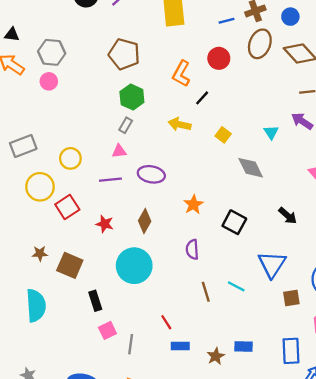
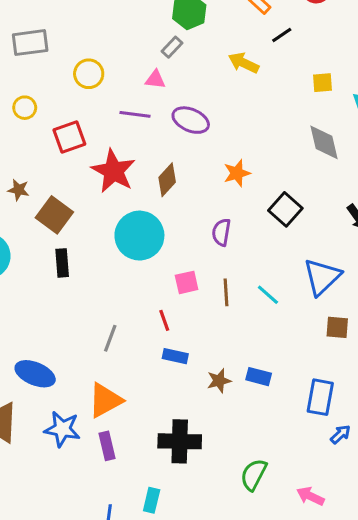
yellow square: (223, 135) -> (322, 83), moved, turned 35
yellow circle: (40, 187) -> (25, 108), moved, size x0.6
red star: (105, 224) -> (113, 171), size x1.8
black rectangle: (95, 301) -> (62, 263), moved
pink square: (107, 330) -> (187, 282), moved

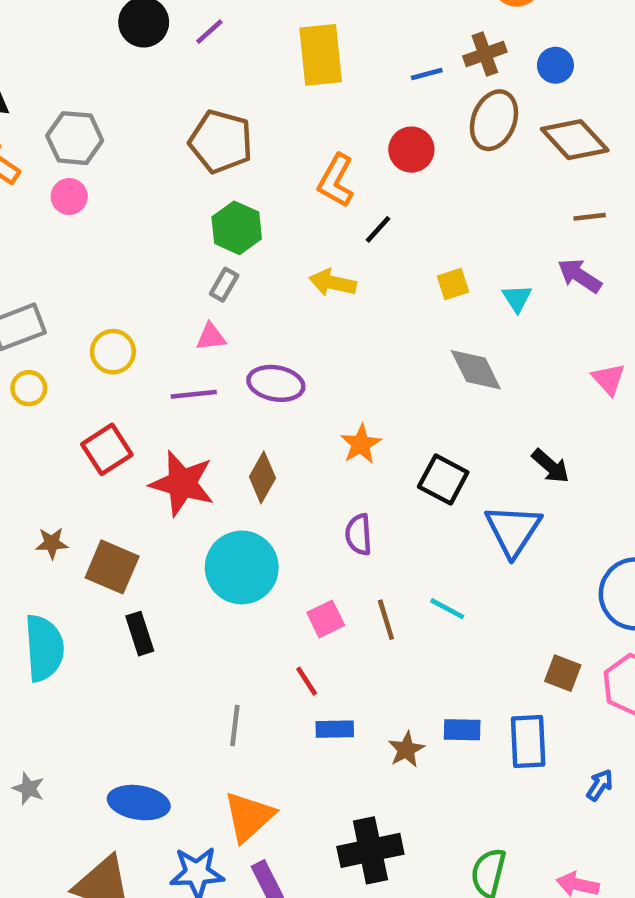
yellow circle: (25, 108) -> (29, 388), moved
blue triangle: (322, 277) -> (513, 530), moved
brown square: (337, 327) -> (563, 673), moved, turned 30
blue rectangle: (320, 397) -> (528, 741), moved

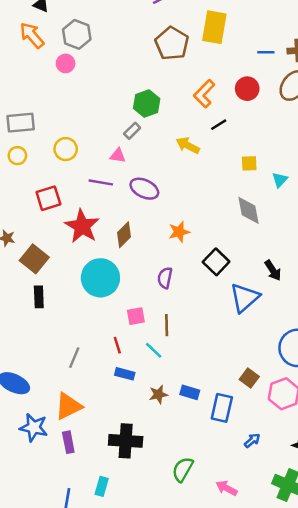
brown pentagon: (221, 141) -> (172, 43), moved
cyan line: (447, 609) -> (154, 350), moved

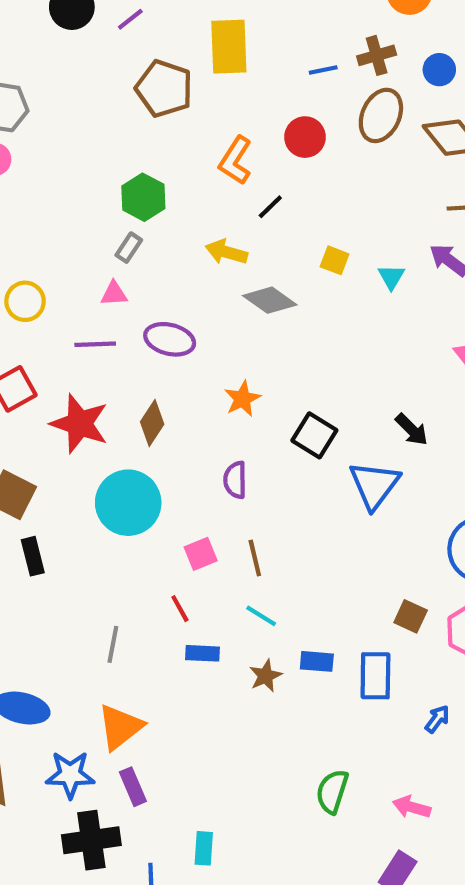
yellow square: (249, 163) -> (335, 260), turned 35
gray diamond: (248, 210) -> (270, 300), moved, turned -32
cyan line: (154, 350) -> (261, 616), moved
black cross: (126, 441) -> (91, 840), moved

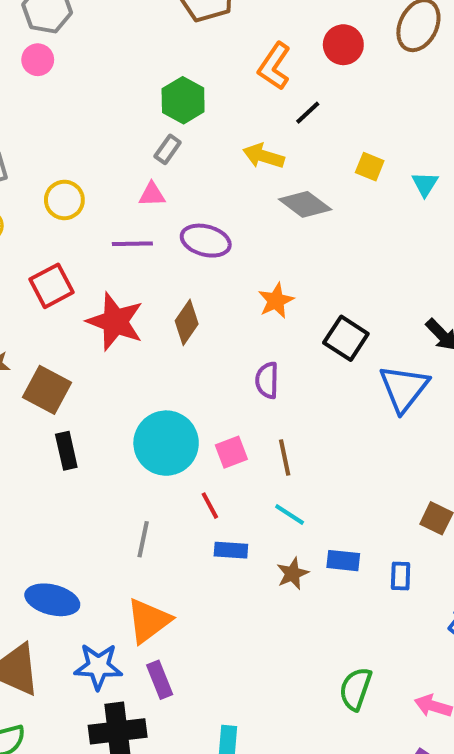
cyan circle: (128, 503) -> (166, 443), moved
blue rectangle: (375, 676) -> (401, 576), size x0.6

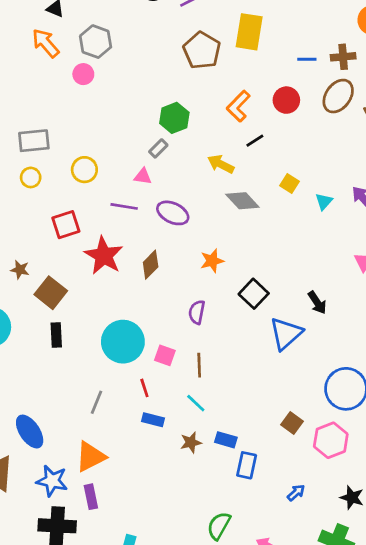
pink square: (231, 452) -> (165, 355), turned 30
blue rectangle: (401, 576) -> (247, 465), moved, size x1.4
blue ellipse: (52, 600) -> (30, 432), turned 32

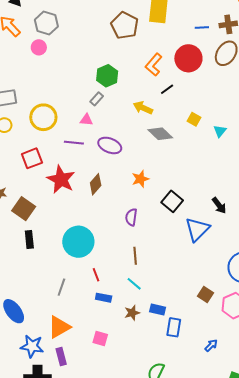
red circle: (286, 100) -> (188, 58), size x1.4
yellow circle: (84, 170) -> (43, 117), size x1.4
pink square: (165, 355) -> (100, 339), moved

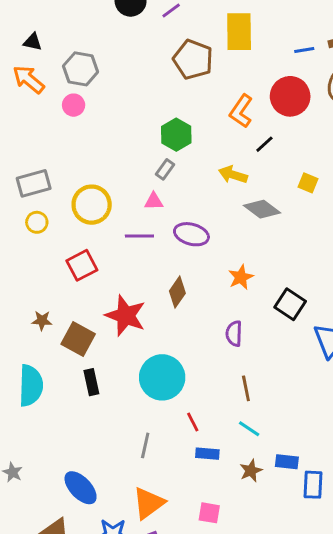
red star: (61, 179) -> (126, 316), moved

